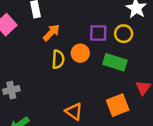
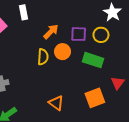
orange arrow: (51, 33) -> (51, 32), moved

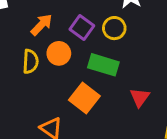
purple square: (79, 34) -> (82, 27), turned 35
orange square: (95, 98) -> (84, 98), moved, turned -30

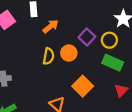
orange arrow: (41, 25) -> (51, 26), moved
green rectangle: (103, 65) -> (113, 63), moved

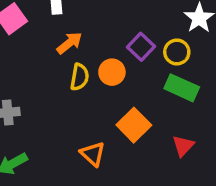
orange arrow: (51, 26) -> (69, 43), moved
red triangle: (121, 90) -> (183, 146), moved

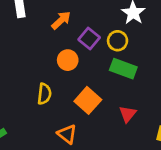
orange arrow: (69, 43) -> (61, 20), moved
yellow semicircle: (79, 77) -> (44, 94), moved
orange triangle: (93, 154) -> (67, 134), moved

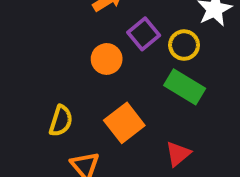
yellow semicircle: (44, 94) -> (61, 121), moved

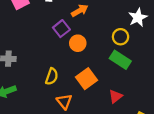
purple square: (144, 34) -> (61, 29), moved

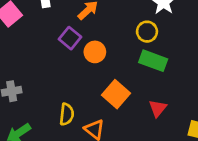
yellow semicircle: (52, 76) -> (67, 114), moved

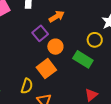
green rectangle: (153, 61) -> (83, 59), moved
orange square: (116, 94) -> (46, 69), moved

